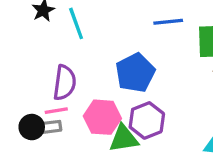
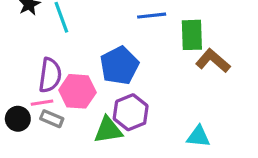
pink hexagon: (102, 117) -> (77, 91), moved
gray rectangle: (50, 127) -> (52, 119), moved, turned 30

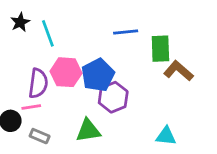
pink hexagon: (77, 91) -> (66, 72), moved
purple hexagon: (131, 112) -> (113, 97), moved
gray rectangle: (52, 119) -> (40, 136), moved

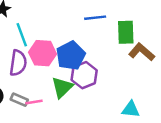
cyan line: (48, 33) -> (22, 35), moved
pink line: (31, 107) -> (34, 102), moved
green triangle: (88, 131) -> (62, 87), moved, turned -35
gray rectangle: (40, 136) -> (19, 100), moved

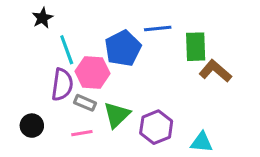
blue pentagon: (71, 56) -> (123, 48), moved
purple hexagon: (84, 75) -> (156, 127), moved
gray rectangle: (19, 100) -> (85, 103), moved

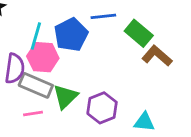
green rectangle: (196, 47) -> (139, 33), turned -48
cyan line: (67, 50) -> (36, 36), moved, turned 36
gray rectangle: (85, 103) -> (36, 85), size x1.6

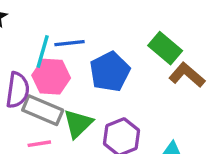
blue line: (103, 16) -> (70, 43), moved
blue pentagon: (71, 35) -> (110, 72), moved

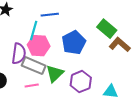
blue line: (70, 43) -> (50, 15), moved

